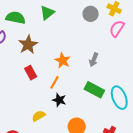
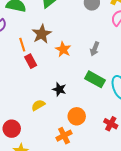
brown star: (28, 45) -> (42, 34), moved
orange line: (55, 82) -> (22, 45), moved, turned -48

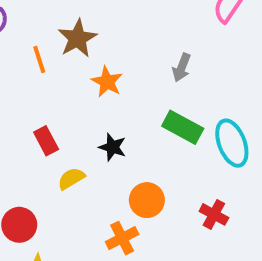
orange star: (63, 49) -> (107, 82), moved
red rectangle: (31, 61) -> (46, 141), moved

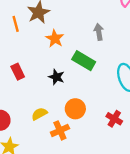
gray arrow: (182, 67) -> (99, 32), turned 147
green rectangle: (183, 127) -> (84, 61), moved
yellow semicircle: (71, 179) -> (39, 114), moved

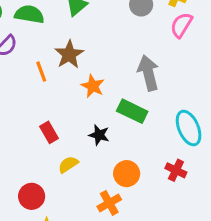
gray arrow: (99, 32) -> (148, 73), size x1.6
yellow semicircle: (39, 114) -> (68, 165), moved
red cross: (114, 119) -> (176, 170), moved

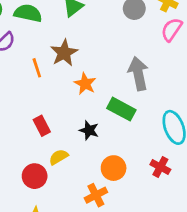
red circle: (32, 196) -> (35, 176), moved

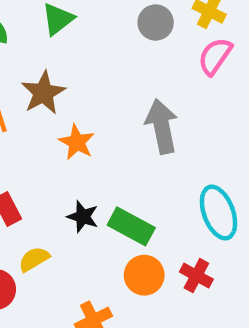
green rectangle: (121, 109) -> (131, 226), moved
orange circle: (114, 168) -> (144, 275), moved

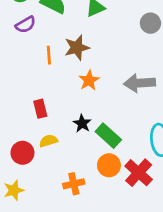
gray arrow: (162, 126) -> (140, 83), turned -96
red cross: (196, 276) -> (139, 173), size x1.5

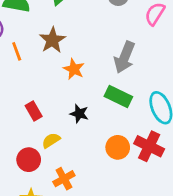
orange line: (49, 55) -> (17, 51), moved
gray arrow: (140, 83) -> (124, 57), turned -48
green rectangle: (108, 136) -> (118, 97), moved
orange cross: (74, 184) -> (64, 179), moved

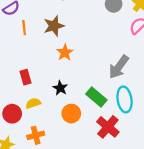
gray arrow: (124, 57) -> (119, 67), moved
green rectangle: (118, 97) -> (96, 97), moved
orange circle: (118, 147) -> (71, 114), moved

